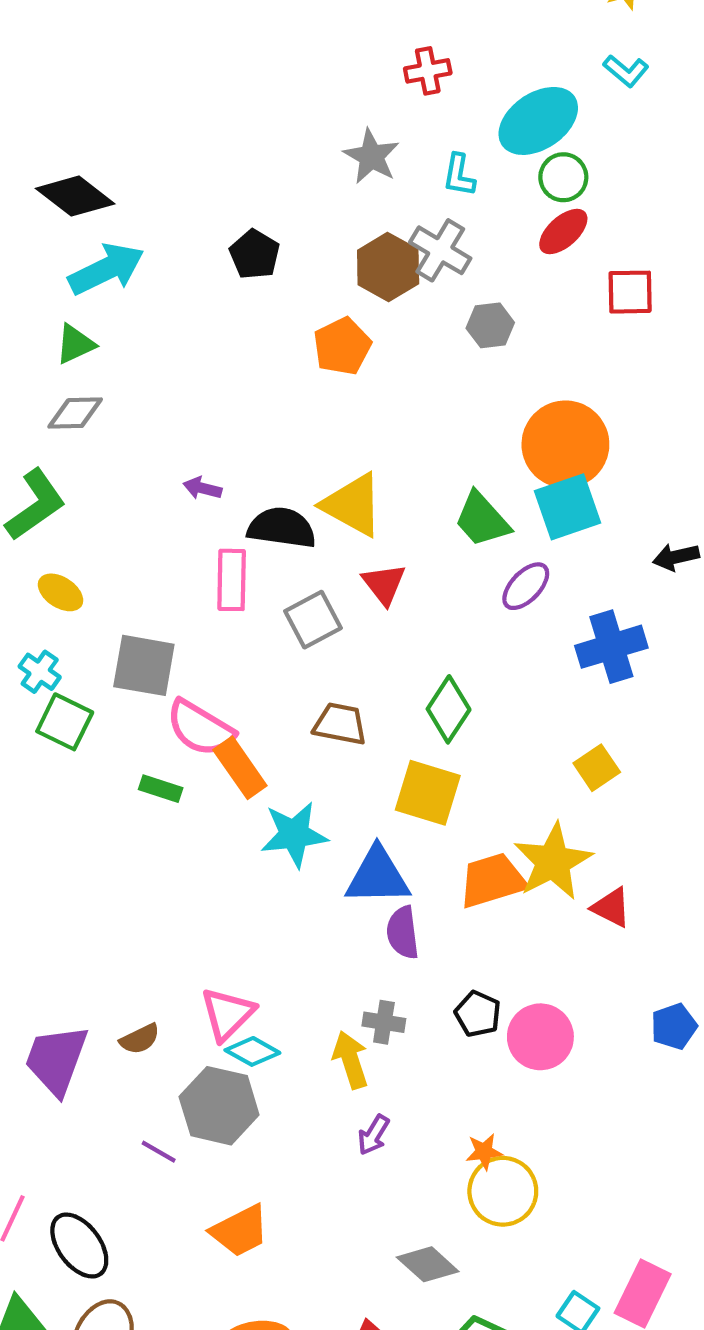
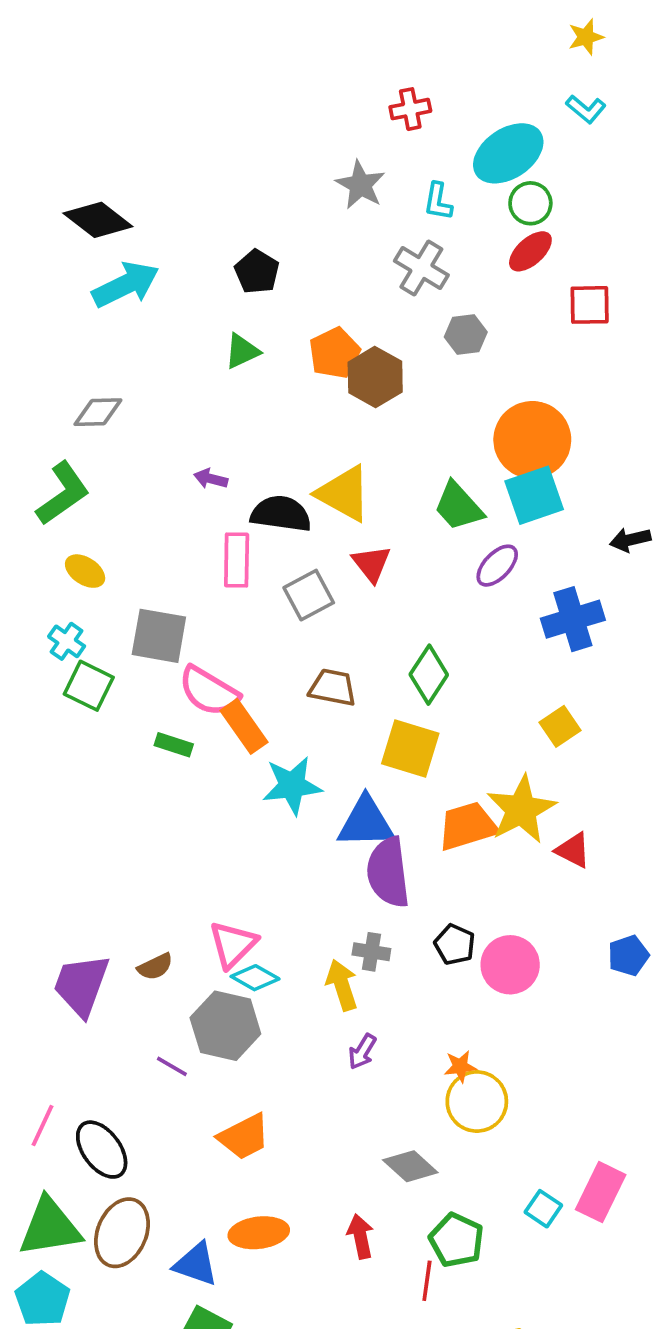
brown hexagon: (388, 267) -> (375, 377), moved
green triangle: (75, 344) -> (242, 351), moved
purple semicircle: (403, 933) -> (388, 872), size x1.5

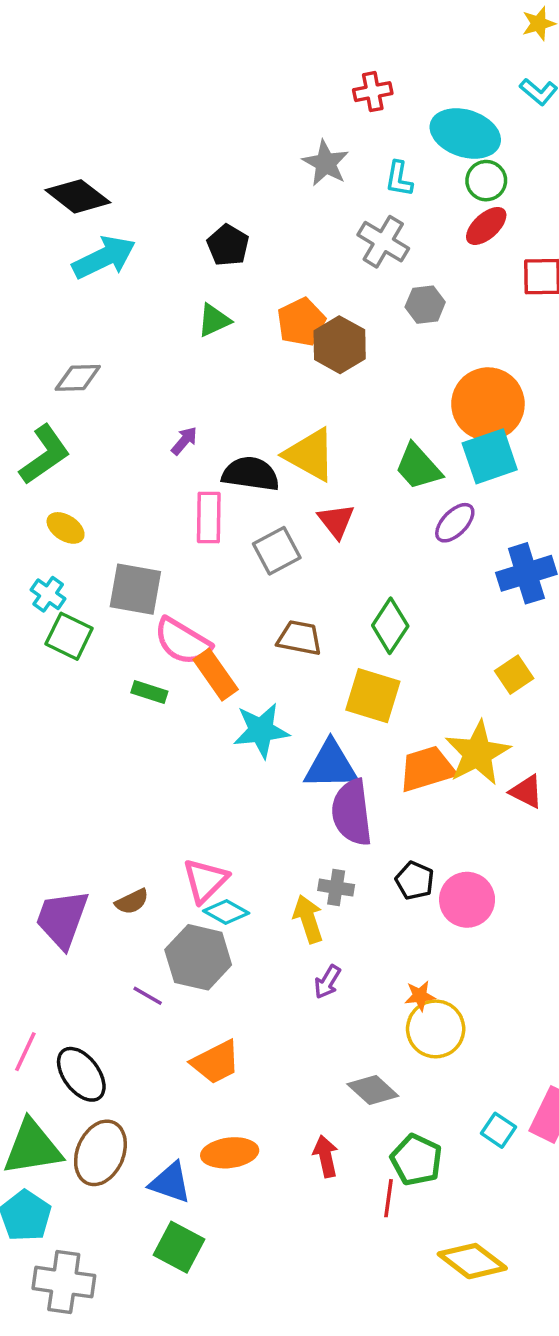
cyan ellipse: (508, 153) -> (465, 133), turned 52
purple arrow: (211, 479) -> (184, 441), turned 116

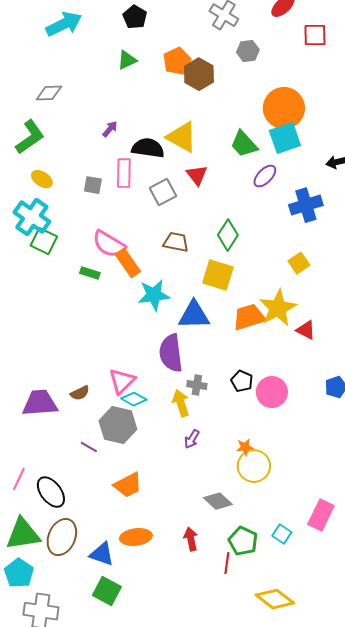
gray square: (135, 589) -> (93, 185), moved, size x0.6
cyan cross: (48, 594) -> (32, 217), size x1.8
purple semicircle: (352, 812) -> (171, 353), moved
purple trapezoid: (62, 919) -> (40, 403), turned 66
cyan square: (498, 1130) -> (282, 534), moved

